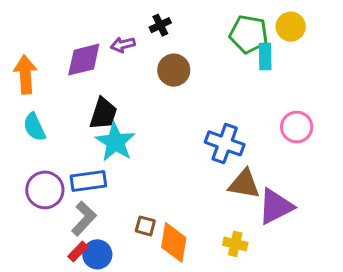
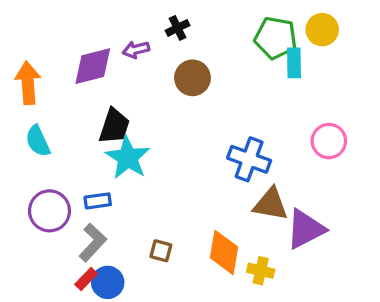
blue rectangle: (88, 181) -> (98, 201), size x0.7
orange diamond: (174, 242) -> (224, 252), moved

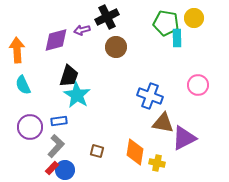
black cross: (178, 28) -> (107, 17), size x1.6

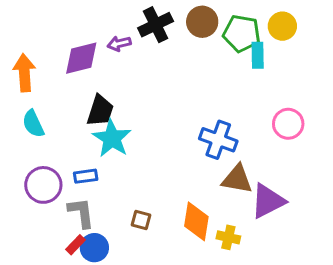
brown circle: (116, 47) -> (202, 22), moved
gray L-shape: (56, 146) -> (81, 213), turned -50

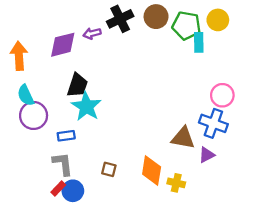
blue cross: (218, 140) -> (213, 123), moved
purple circle: (43, 185) -> (34, 115), moved
purple triangle: (268, 201) -> (207, 155), size x0.6

